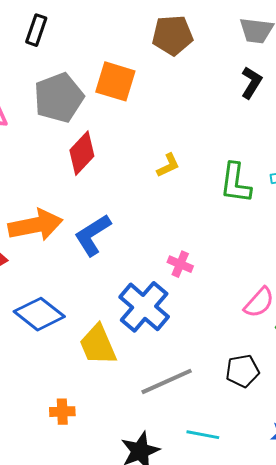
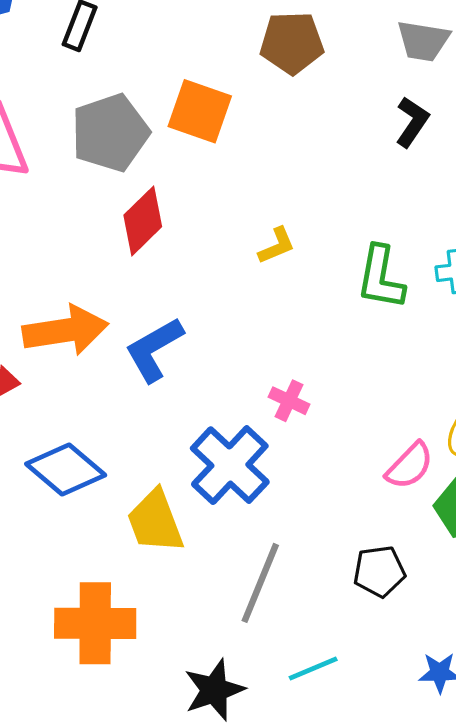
gray line: (167, 381) -> (260, 583), turned -46
orange cross: (62, 412) -> (95, 623), size x2.0
cyan line: (203, 435) -> (313, 668), turned -36

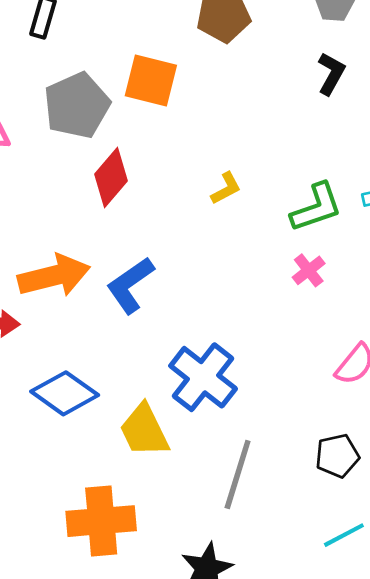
green L-shape: (381, 278) -> (316, 207), turned -114
pink cross: (289, 401) -> (309, 270), moved, turned 32
cyan line: (313, 668) -> (344, 535), moved

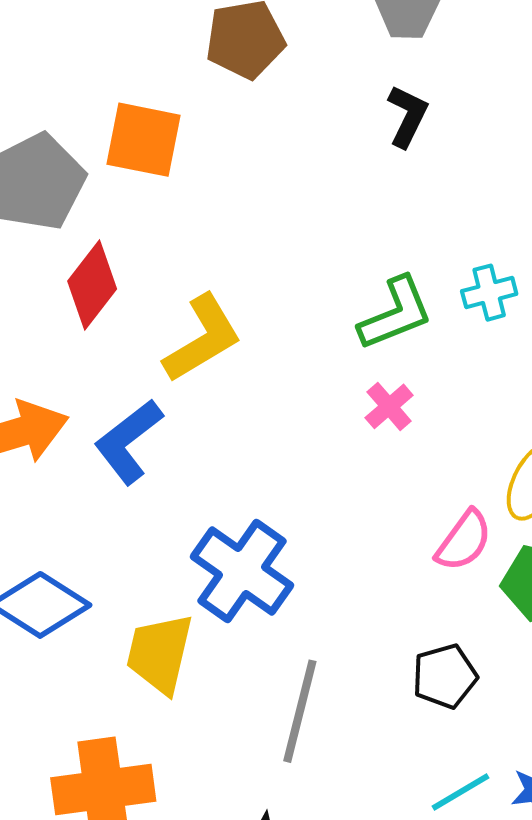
yellow L-shape: (226, 188) -> (202, 339), moved, size x1.8
yellow trapezoid: (144, 430) -> (160, 653), turned 42

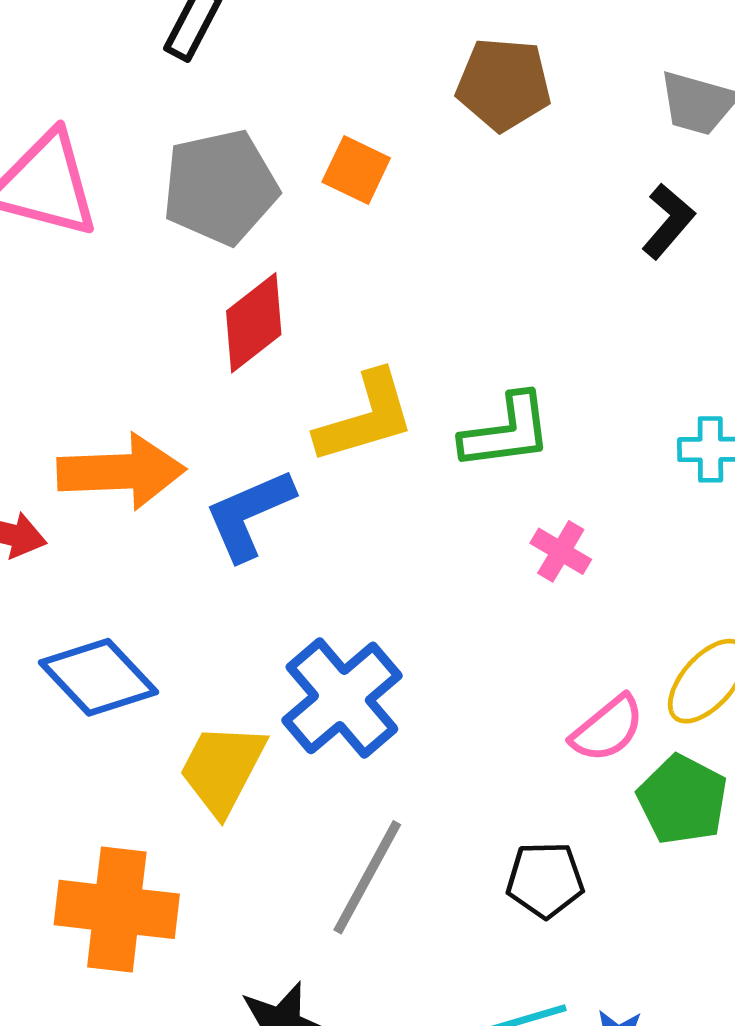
orange square: (143, 140) -> (356, 170), size x0.7
green L-shape: (396, 314) -> (506, 432), moved
pink cross: (389, 406) -> (561, 551), turned -33

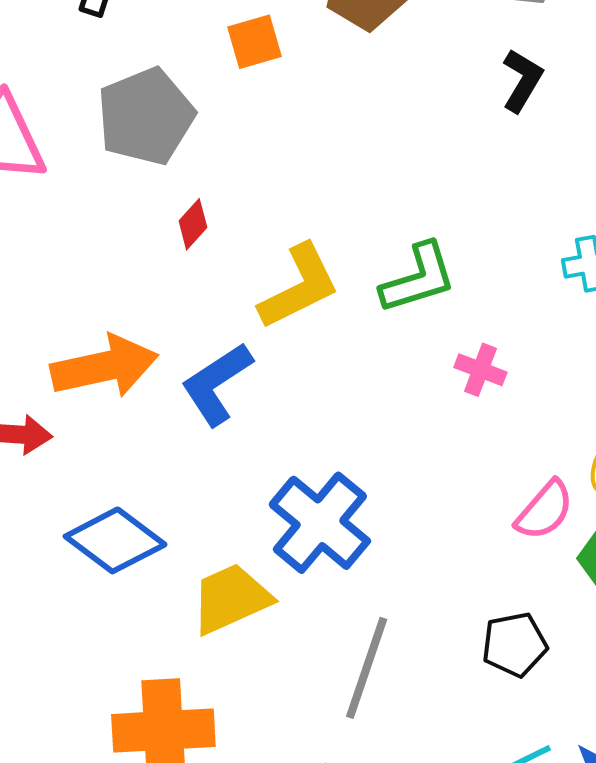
orange square: (356, 170) -> (254, 42), moved, turned -32
red diamond: (254, 323) -> (193, 224), size x0.6
yellow trapezoid: (222, 769) -> (231, 599), turned 48

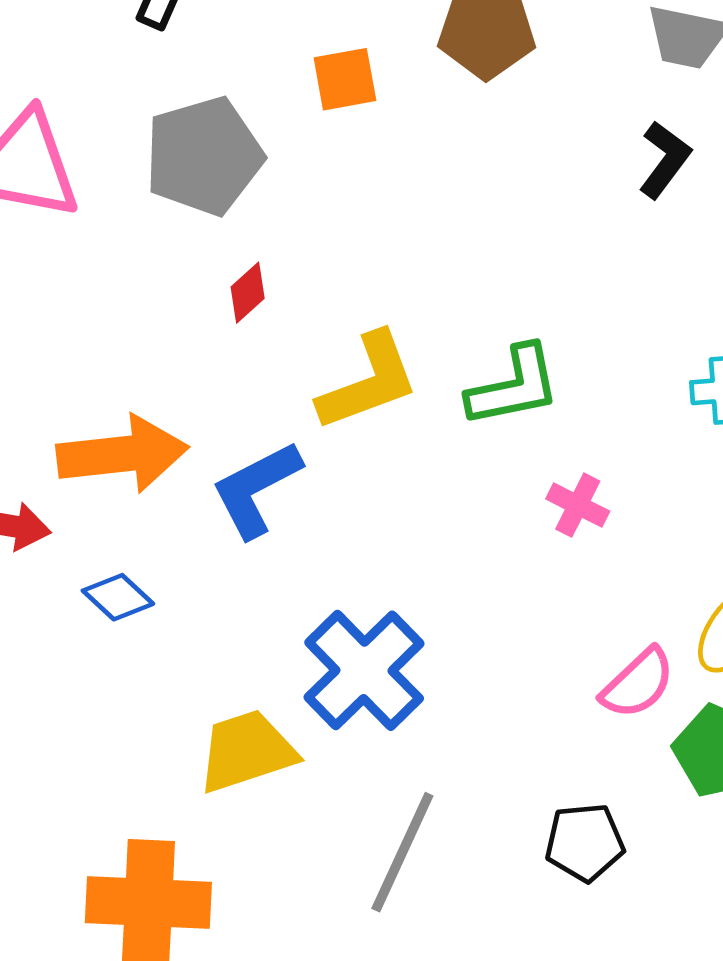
blue diamond: (115, 540) -> (118, 597), moved, size x0.6

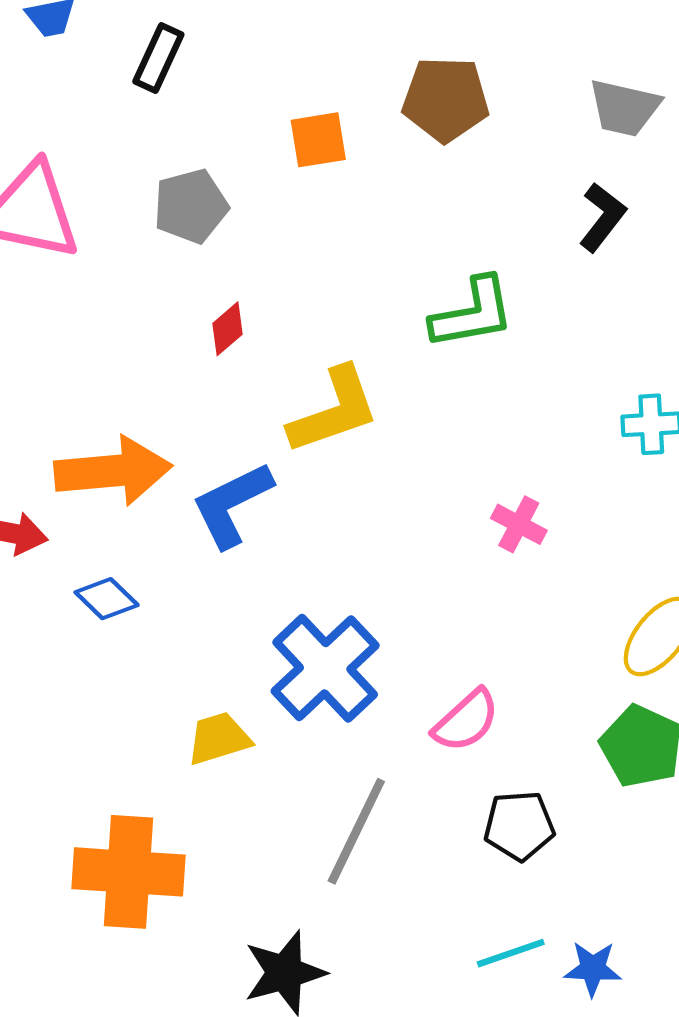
gray pentagon: (204, 156) -> (191, 206), size x0.7
green L-shape: (514, 386) -> (472, 313), moved
pink semicircle: (638, 683) -> (466, 721), moved
yellow trapezoid: (247, 751) -> (219, 738), size x0.7

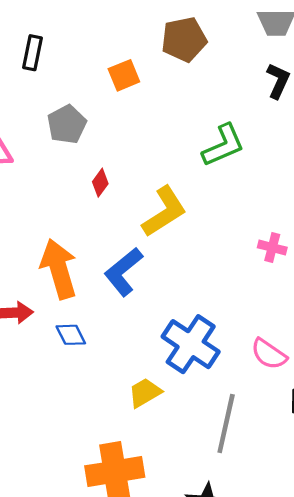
orange arrow: (113, 471) -> (59, 269), turned -88
blue diamond: (107, 599) -> (71, 335), turned 32
pink semicircle: (466, 721) -> (269, 354), turned 90

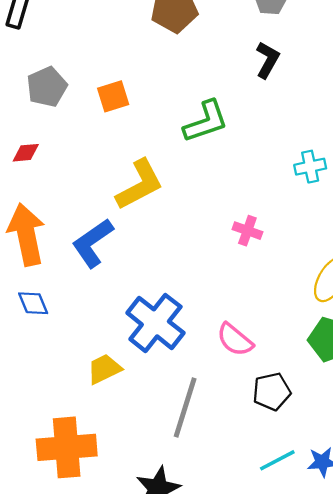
orange square: (124, 75) -> (113, 96), moved
red diamond: (100, 183) -> (26, 153), moved, turned 44

